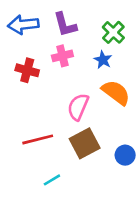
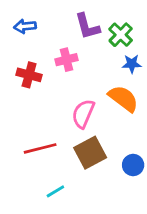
blue arrow: (23, 25) -> (25, 26), size x0.7
purple L-shape: (65, 25) -> (87, 26), moved
blue star: (103, 60) -> (132, 64), moved, turned -30

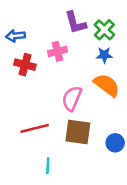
blue arrow: (25, 26) -> (15, 36), moved
blue star: (132, 64) -> (104, 55), moved
brown square: (90, 153) -> (78, 132), turned 36
cyan line: (55, 191) -> (48, 166), turned -56

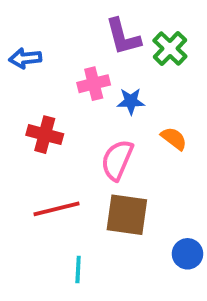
blue star: (104, 55) -> (131, 101), moved
red cross: (25, 65) -> (45, 135), moved
orange semicircle: (107, 85) -> (174, 138), size x0.6
blue circle: (115, 143) -> (188, 254), moved

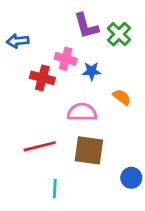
pink cross: (94, 84) -> (66, 59), turned 30
red cross: (45, 135) -> (42, 78), moved
pink semicircle: (117, 160) -> (82, 112), turned 68

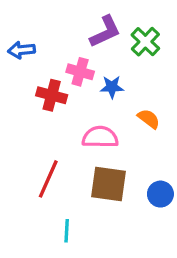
purple L-shape: (86, 26) -> (105, 32), turned -100
red line: (40, 146) -> (48, 179), turned -52
blue circle: (131, 178) -> (160, 194), moved

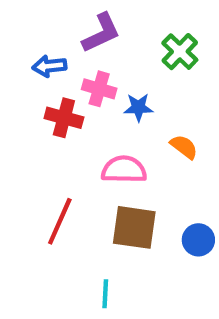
purple L-shape: (105, 32) -> (101, 33), moved
blue arrow: (21, 50) -> (49, 66), moved
cyan line: (67, 231) -> (105, 294), moved

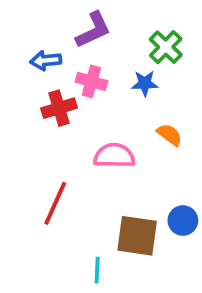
blue star: (138, 107) -> (145, 83), moved
red cross: (64, 118) -> (59, 108), turned -32
brown square: (134, 227) -> (137, 236), moved

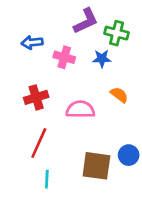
purple L-shape: (93, 30) -> (86, 21), moved
green cross: (166, 47) -> (117, 33), turned -30
red cross: (59, 108) -> (36, 97), moved
cyan line: (97, 270) -> (47, 179), moved

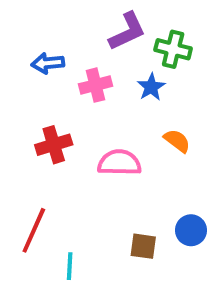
pink cross: (64, 57) -> (95, 85), turned -30
blue star: (102, 59) -> (151, 87), turned -30
red line: (39, 143) -> (34, 230), moved
brown square: (96, 166) -> (143, 246), size x0.6

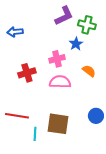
blue arrow: (48, 63) -> (15, 32), moved
pink cross: (95, 85) -> (57, 59), moved
red line: (34, 230) -> (17, 116), turned 75
brown square: (143, 246) -> (58, 124), moved, size x1.6

